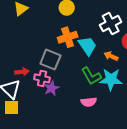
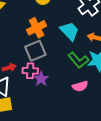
orange cross: (68, 37) -> (37, 28), moved
gray square: (50, 60) -> (35, 51), turned -35

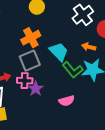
cyan trapezoid: (70, 31) -> (59, 52), moved
pink semicircle: (80, 86) -> (67, 101), moved

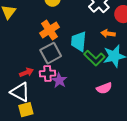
cyan trapezoid: (59, 52) -> (79, 41), turned -125
pink semicircle: (67, 101) -> (104, 88), moved

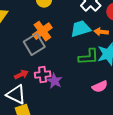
cyan trapezoid: (79, 41) -> (80, 29), moved, turned 70
gray square: (51, 53) -> (34, 44), moved
green L-shape: (94, 58) -> (89, 57), turned -45

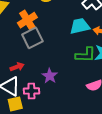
orange cross: (42, 31) -> (27, 20), moved
pink cross: (43, 74) -> (31, 91), moved

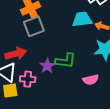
green L-shape: (85, 55) -> (65, 61), moved
red arrow: (17, 67) -> (16, 54), size x1.5

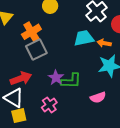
purple star: (47, 66) -> (56, 78), moved
pink cross: (28, 79) -> (49, 105), moved, turned -35

